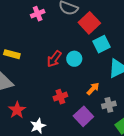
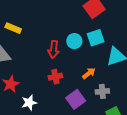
cyan square: (101, 44) -> (96, 38), moved
red arrow: (54, 59) -> (54, 49), moved, turned -36

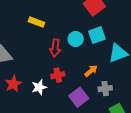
yellow rectangle: (13, 28) -> (36, 22), moved
white star: (29, 103) -> (39, 87), moved

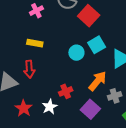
red arrow: (55, 48) -> (29, 69), moved
orange arrow: (91, 71) -> (98, 81), size x1.5

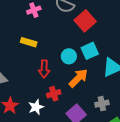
red arrow: (29, 69) -> (44, 69), moved
orange arrow: (98, 81) -> (78, 78), moved

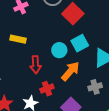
gray cross: (102, 104) -> (95, 87), moved

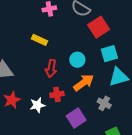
cyan square: (80, 43) -> (109, 54), moved
gray cross: (95, 87) -> (104, 103), turned 32

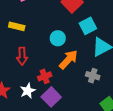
red arrow: (51, 69) -> (22, 56), moved
purple square: (76, 118) -> (51, 97), moved

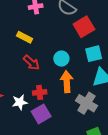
red arrow: (22, 56) -> (31, 63), moved, turned -60
orange arrow: (68, 60) -> (67, 82), turned -60
gray cross: (93, 76) -> (86, 103), size x1.5

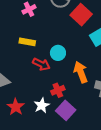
cyan circle: (61, 59) -> (58, 53), moved

